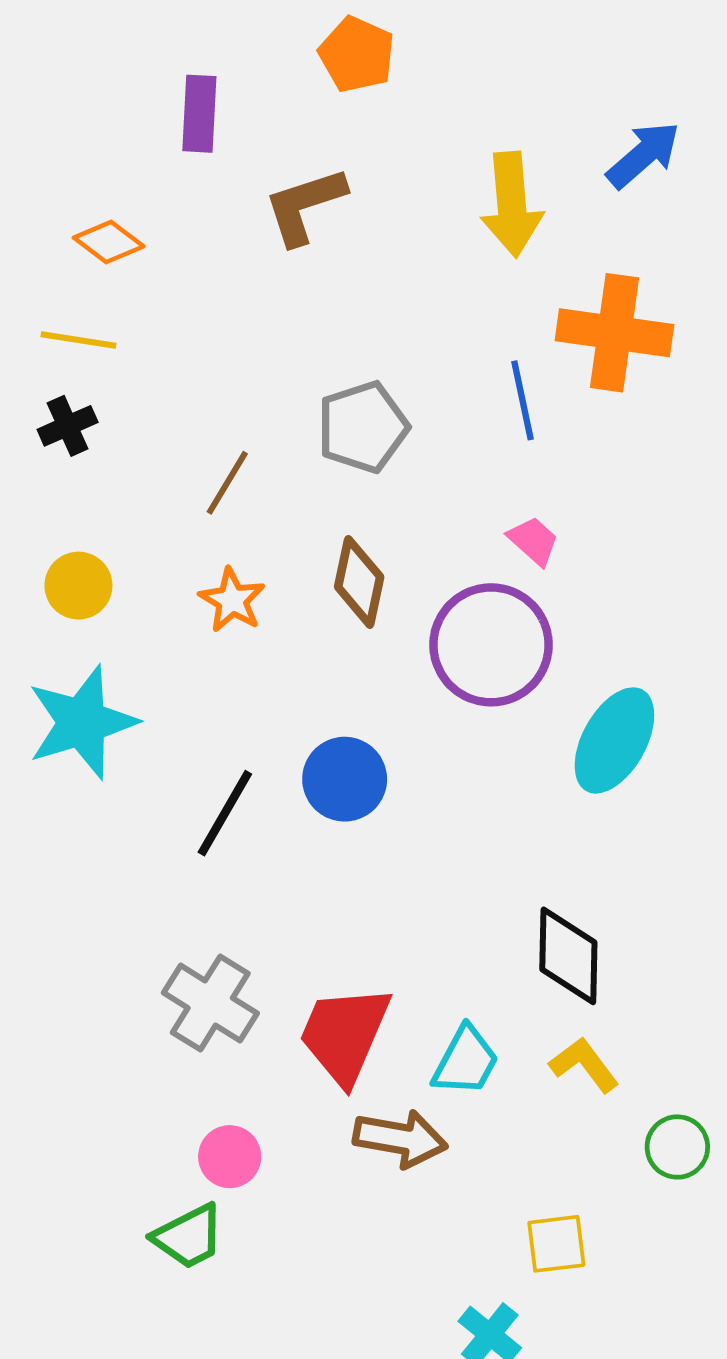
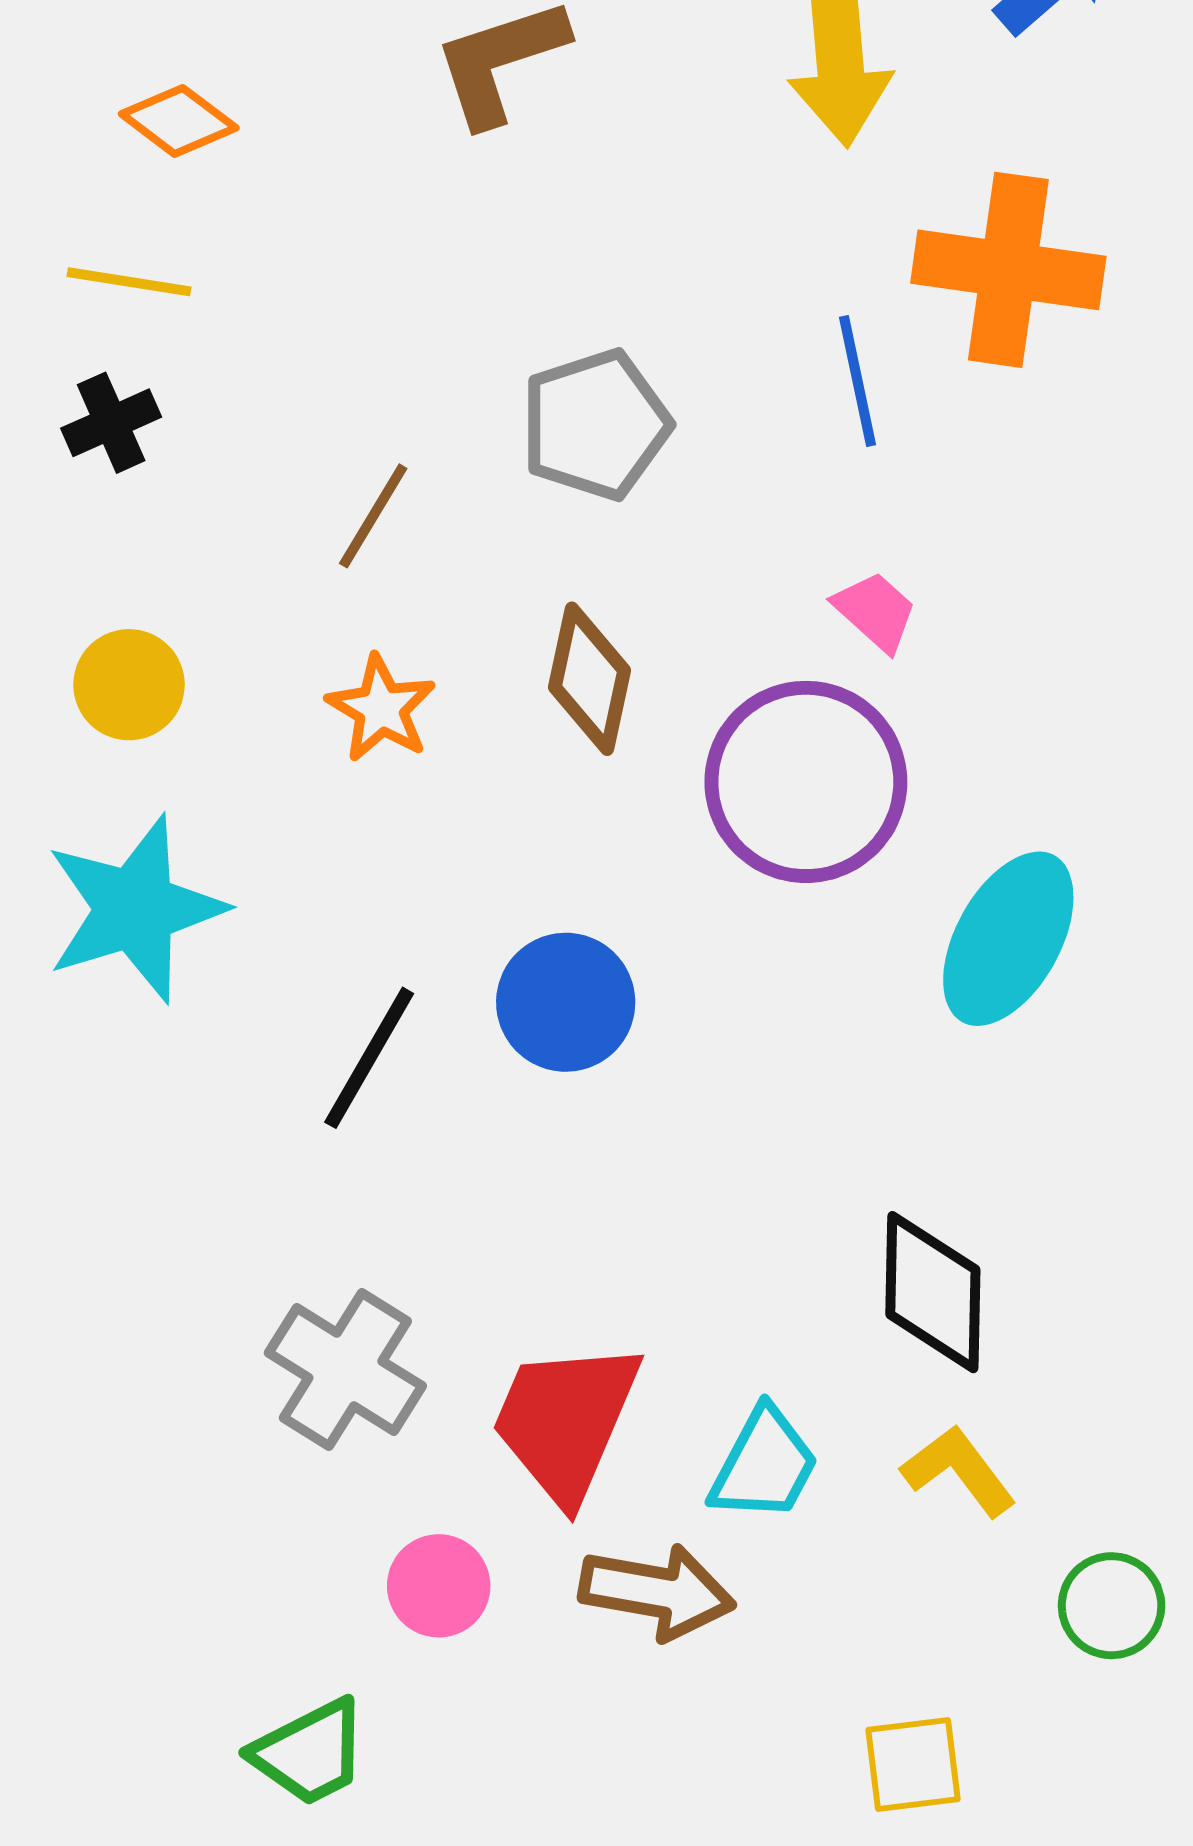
pink circle: (230, 1157) -> (439, 1586), moved

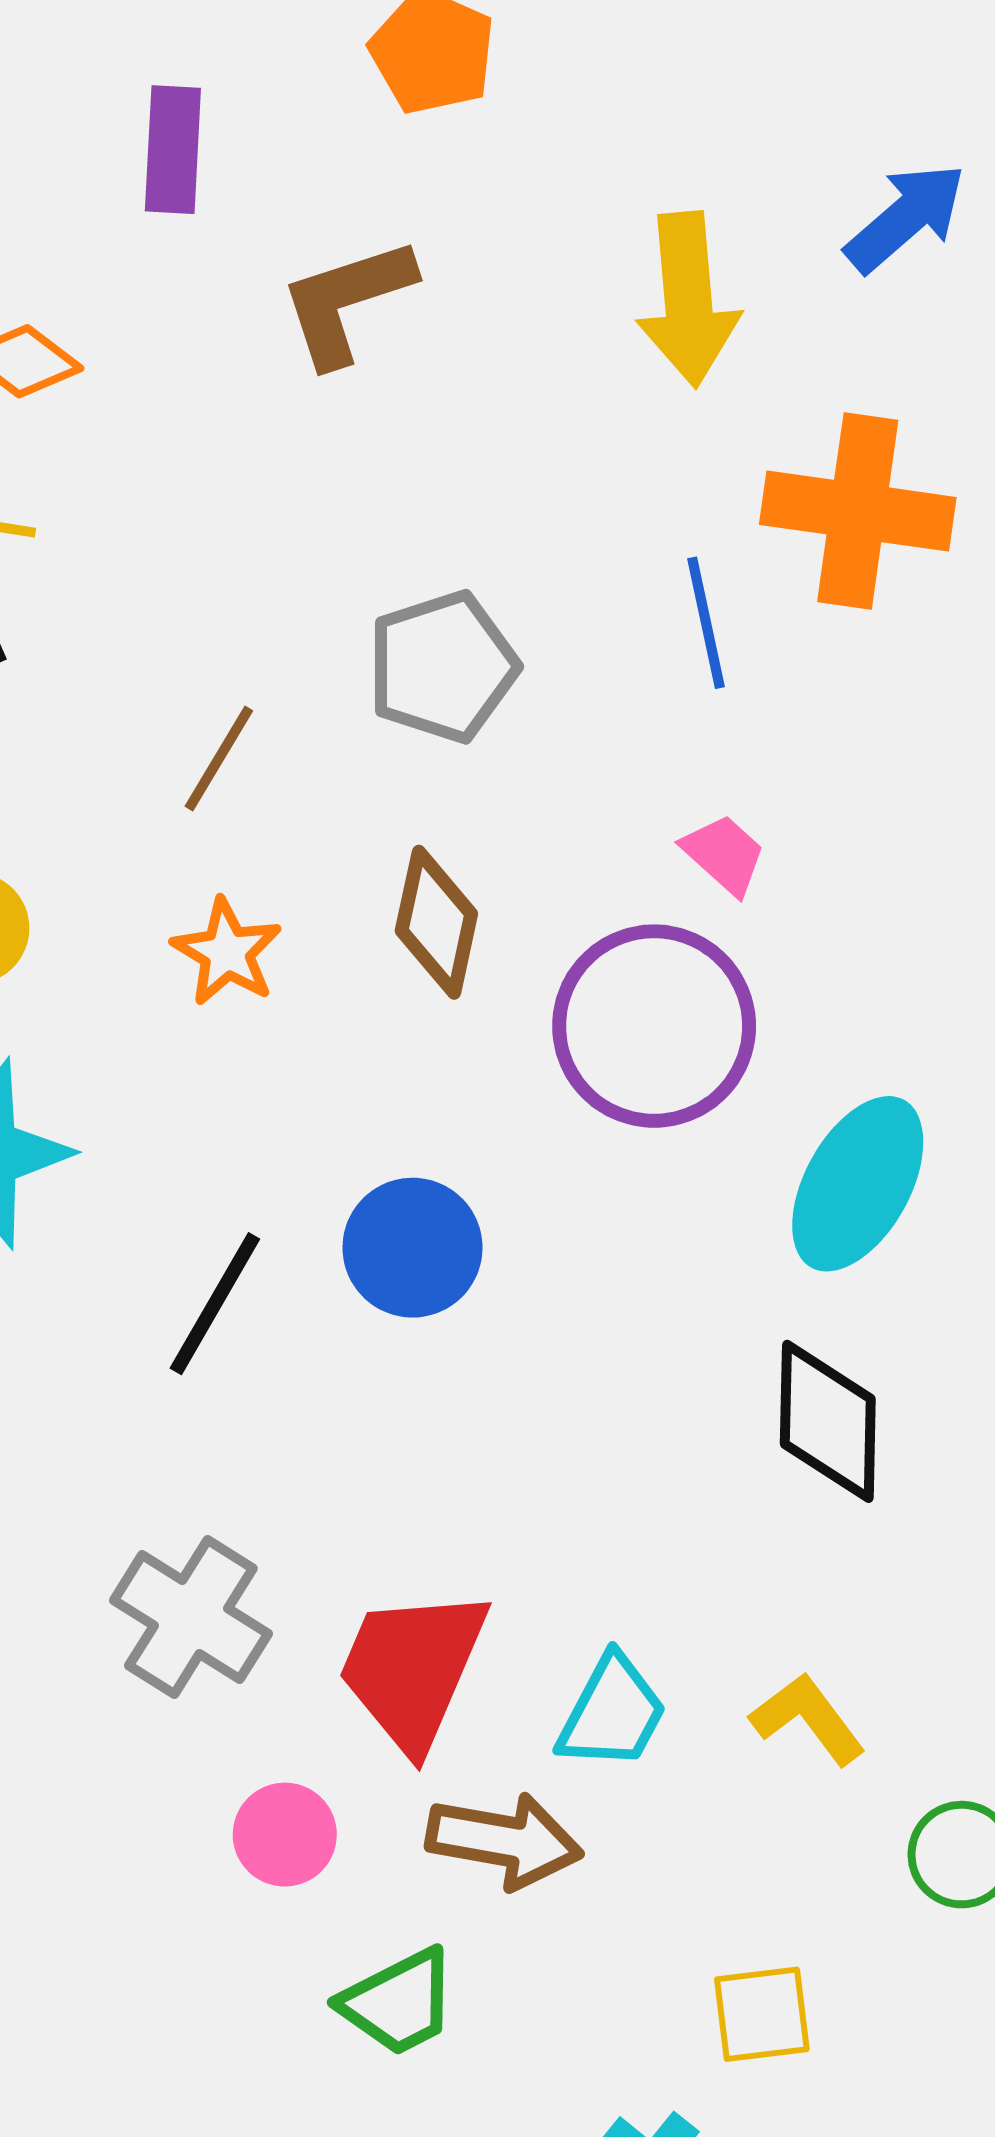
black diamond: (933, 1292) -> (828, 1421), moved
green trapezoid: (310, 1753) -> (399, 2002), moved

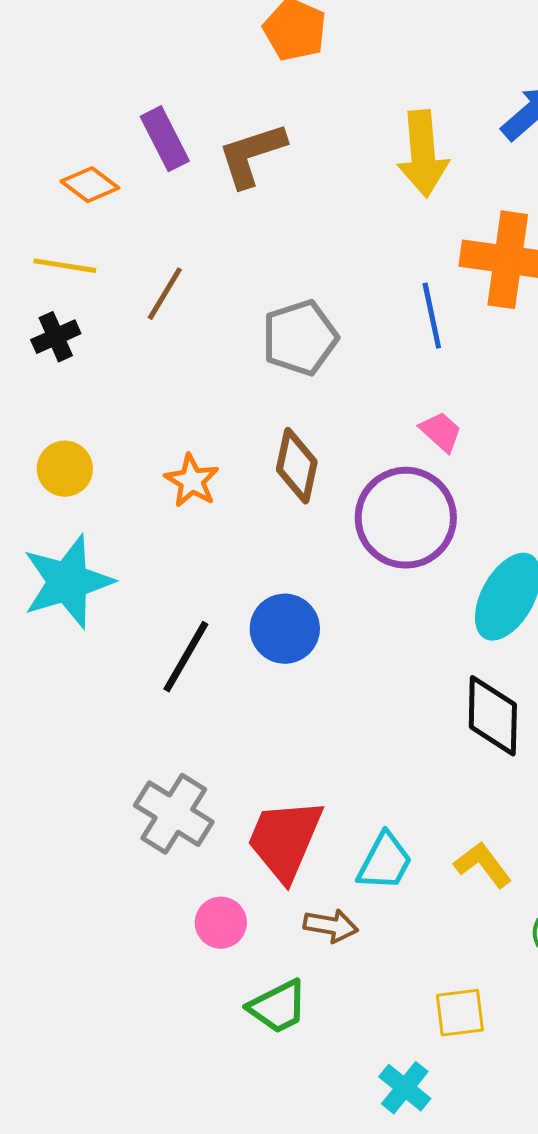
purple rectangle: (173, 150) -> (165, 139), moved, turned -30
brown line: (219, 759) -> (165, 294), moved
brown arrow: (504, 1841) -> (331, 926), size x0.7

